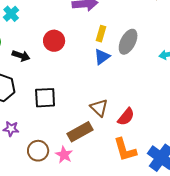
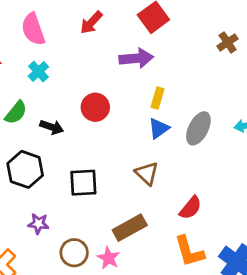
gray ellipse: (128, 42) -> (198, 128), moved
brown triangle: (99, 108) -> (147, 173), moved

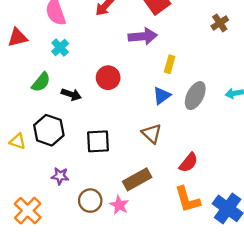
yellow rectangle: (157, 98) -> (170, 64), moved

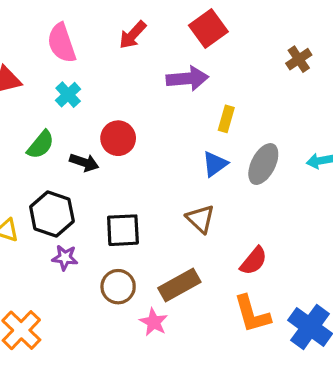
red circle: (108, 78) -> (118, 138), moved
purple star: (60, 176) -> (65, 258), moved
brown circle: (90, 201) -> (118, 287), moved

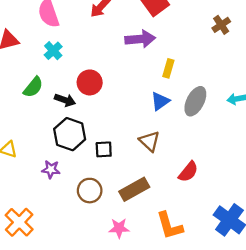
black hexagon: (52, 214) -> (70, 134), moved
black square: (123, 230) -> (104, 149), moved, size x0.7
orange L-shape: (252, 314) -> (170, 226), moved
pink star: (154, 322) -> (119, 228), moved, turned -30

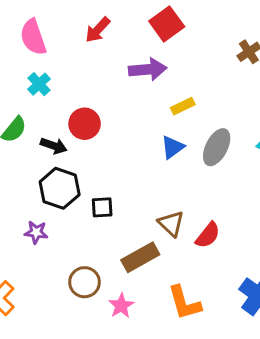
yellow rectangle: (168, 68) -> (183, 106), turned 48
brown triangle: (150, 141) -> (171, 224), moved
brown circle: (90, 191) -> (85, 282), moved
pink star: (119, 228) -> (121, 306), turned -30

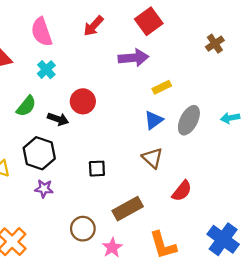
black hexagon: (60, 188) -> (39, 153), moved
brown triangle: (171, 224) -> (152, 158), moved

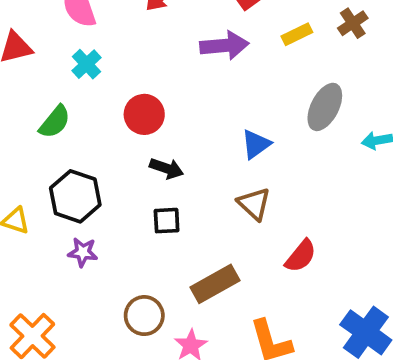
yellow rectangle: (162, 87) -> (297, 34), moved
black arrow: (58, 119) -> (167, 168), moved
gray ellipse: (189, 120) -> (325, 107), moved

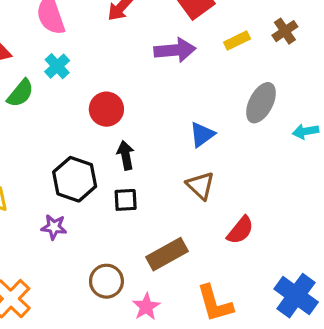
green semicircle: (55, 122) -> (20, 93), moved
black arrow: (167, 168) -> (126, 155), turned -120
black hexagon: (75, 196) -> (75, 179), moved

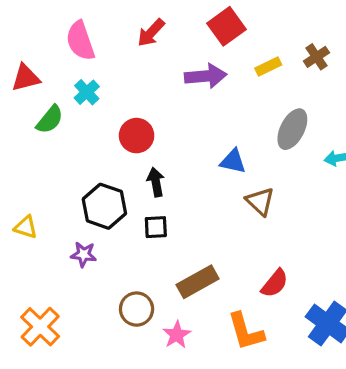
blue triangle: (202, 135) -> (233, 161), turned 48
brown triangle: (200, 186) -> (260, 201), moved
red semicircle: (240, 230) -> (275, 283), moved

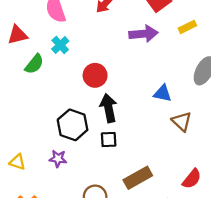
black arrow: (156, 182) -> (109, 108), size x1.4
yellow triangle: (26, 227) -> (17, 162), moved

